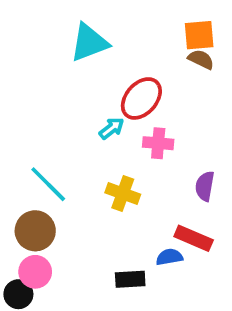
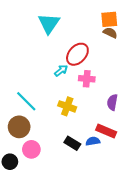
cyan triangle: (89, 43) -> (49, 23), turned -35
pink circle: (35, 272) -> (31, 149), moved
black rectangle: (130, 279) -> (72, 143), moved, turned 35

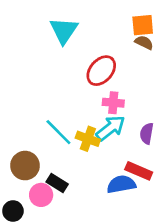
cyan arrow: (61, 71) -> (111, 128), moved, size x1.6
cyan line: (26, 101) -> (58, 132), moved
blue semicircle: (93, 141) -> (121, 184), size x1.5
black rectangle: (72, 143) -> (57, 183), moved

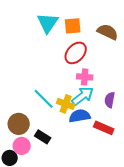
orange square: (143, 25) -> (73, 26), moved
brown semicircle: (144, 43) -> (108, 32), size x1.5
blue semicircle: (121, 184) -> (80, 116), moved
pink circle: (41, 195) -> (22, 146), moved

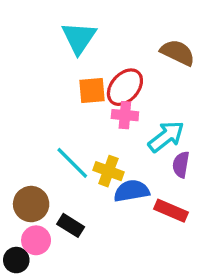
orange square: (73, 26) -> (92, 90), moved
pink cross: (85, 77) -> (125, 115), moved
cyan arrow: (83, 96) -> (166, 137), moved

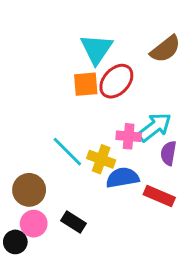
cyan triangle: (79, 38) -> (96, 49), moved
brown semicircle: (178, 53) -> (165, 49), turned 116
pink cross: (125, 115) -> (129, 136), moved
black rectangle: (71, 225) -> (73, 222), moved

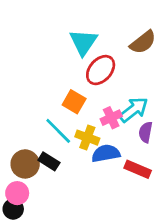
orange square: (86, 84) -> (74, 102), moved, turned 35
pink cross: (129, 136) -> (111, 118), turned -30
black rectangle: (73, 222) -> (49, 161), moved
pink circle: (34, 224) -> (17, 193), moved

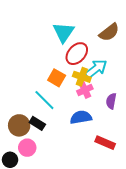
cyan arrow: (134, 110) -> (96, 69), moved
yellow cross: (87, 138) -> (82, 77), moved
red rectangle: (138, 169) -> (105, 143), moved
pink circle: (17, 193) -> (27, 148), moved

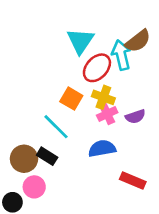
cyan arrow: (96, 69) -> (121, 55), moved, turned -65
purple semicircle: (111, 101) -> (135, 116), moved, turned -119

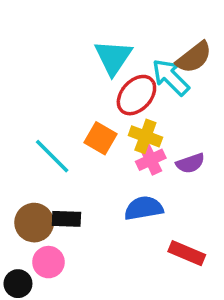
cyan arrow: (121, 55) -> (171, 77), turned -32
cyan line: (56, 127) -> (52, 156), moved
black rectangle: (47, 156) -> (66, 219), turned -30

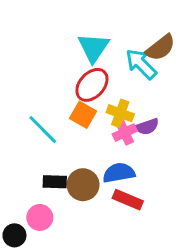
red ellipse: (136, 95) -> (92, 85), moved
purple semicircle: (190, 163) -> (147, 127), moved
brown circle: (34, 223) -> (83, 185), moved
red rectangle: (187, 253) -> (128, 200), moved

